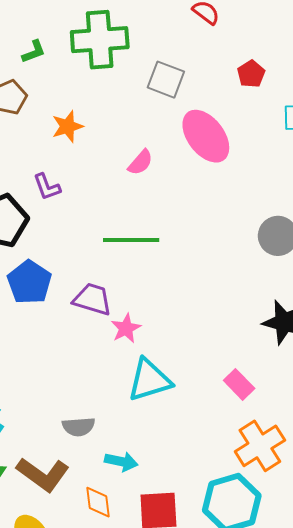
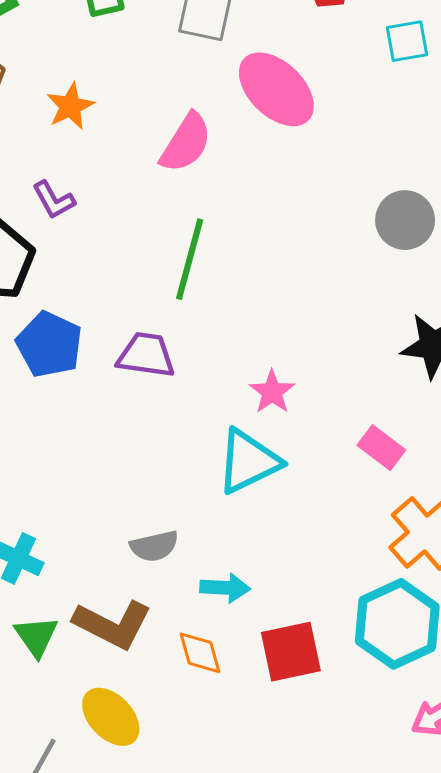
pink semicircle: (140, 162) -> (186, 143), size x1.5
green line: (131, 240) -> (190, 259), turned -66
pink star: (126, 328) -> (272, 392), moved

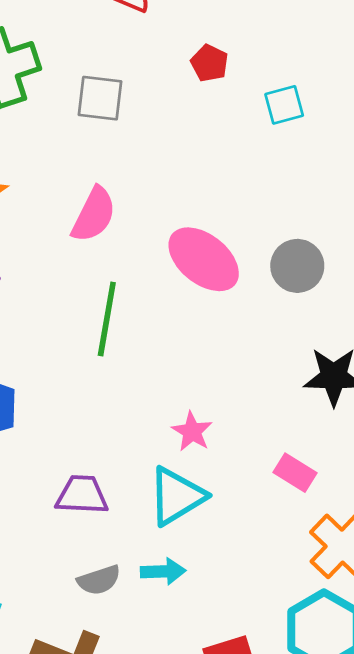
pink ellipse: (276, 89) -> (204, 259), moved
purple trapezoid: (146, 355) -> (82, 495), moved
cyan arrow: (225, 588) -> (163, 571), moved

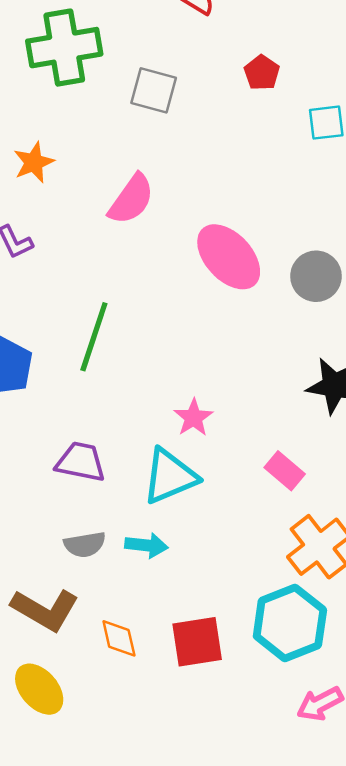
green line: (107, 319) -> (94, 337), moved

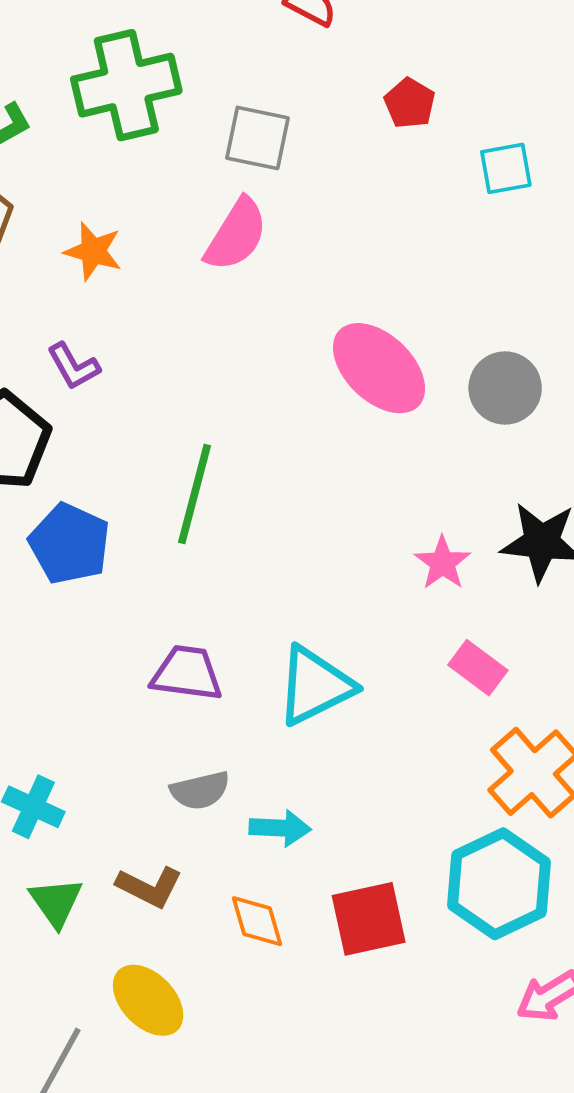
orange star: (34, 162) -> (93, 251), turned -30
pink semicircle: (131, 199) -> (236, 235), moved
pink star: (193, 418) -> (443, 563), moved
cyan arrow: (146, 545) -> (280, 828), moved
brown L-shape: (45, 610) -> (149, 887), size x0.7

